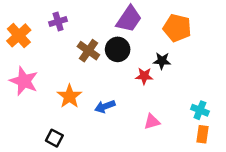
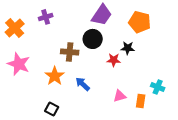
brown cross: (88, 51) -> (70, 52), moved, turned -30
blue arrow: (105, 106) -> (83, 84), turned 63
orange rectangle: (202, 134) -> (141, 101), moved
black square: (54, 138) -> (52, 109), moved

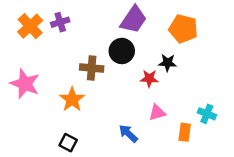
orange cross: (15, 28) -> (30, 26), moved
blue arrow: (83, 84) -> (128, 133), moved
pink triangle: (120, 96) -> (157, 113), moved

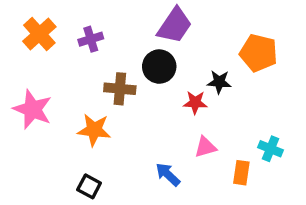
purple cross: (60, 22) -> (91, 39), moved
orange pentagon: (183, 29) -> (259, 53), moved
orange star: (72, 99) -> (94, 130), turned -30

